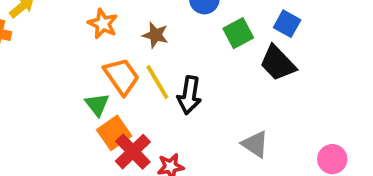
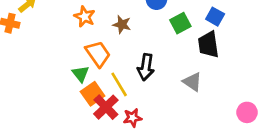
black trapezoid: (278, 63) -> (208, 44), turned 36
yellow line: (157, 82) -> (119, 84), moved
gray triangle: (255, 144) -> (192, 82), moved

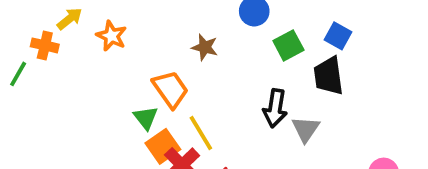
orange star: (85, 17) -> (111, 36), moved
black arrow: (146, 67) -> (275, 108), moved
gray triangle: (192, 82) -> (306, 129), turned 30

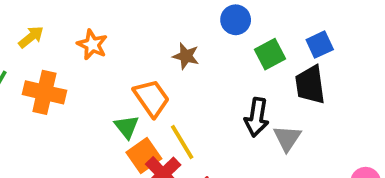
yellow arrow: (70, 19) -> (31, 37), moved
blue square: (338, 36) -> (320, 45), turned 36
orange cross: (45, 45) -> (44, 92), moved, size x1.5

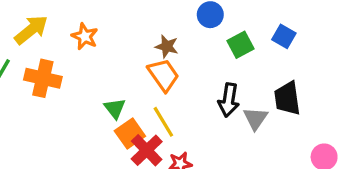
yellow arrow: (31, 37) -> (31, 30), size x1.5
blue square: (320, 45) -> (284, 36), turned -35
black trapezoid: (310, 85) -> (287, 98), moved
orange trapezoid: (152, 98) -> (163, 75), moved

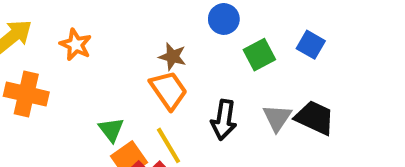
black trapezoid: (287, 98) -> (315, 118), turned 123
black arrow: (229, 100) -> (224, 120), moved
gray triangle: (255, 118) -> (277, 118), moved

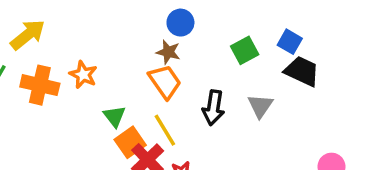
blue circle: (224, 19) -> (180, 23), moved
orange star: (76, 45) -> (83, 75), moved
black trapezoid: (315, 118) -> (302, 71), moved

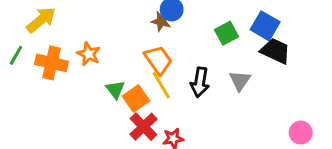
blue square: (290, 42) -> (265, 26), size x1.4
brown star: (168, 52) -> (161, 21), moved
yellow line: (165, 130) -> (161, 85), moved
orange square: (130, 142) -> (136, 98), moved

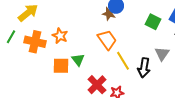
green square: (227, 33) -> (153, 22), turned -35
black arrow: (200, 82) -> (144, 68), moved
yellow line: (161, 85) -> (123, 61), moved
orange square: (136, 98) -> (61, 66), moved, turned 36

